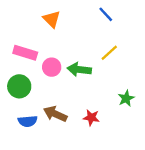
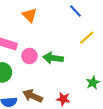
yellow line: (109, 53) -> (87, 38), moved

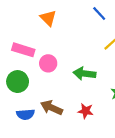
green arrow: (53, 58) -> (84, 74), moved

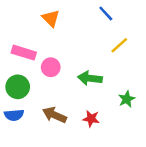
blue semicircle: (25, 114) -> (14, 115), moved

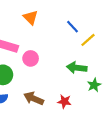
blue line: (106, 13) -> (73, 27), moved
green arrow: (90, 78) -> (77, 68), moved

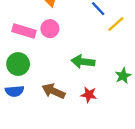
pink circle: (31, 58) -> (50, 29), moved
green arrow: (77, 68) -> (83, 62), moved

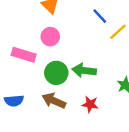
pink rectangle: (24, 31) -> (24, 55), moved
green circle: (18, 64) -> (56, 73), moved

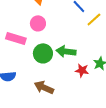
brown arrow: (54, 101) -> (44, 87), moved
red star: (90, 104) -> (82, 70), moved

